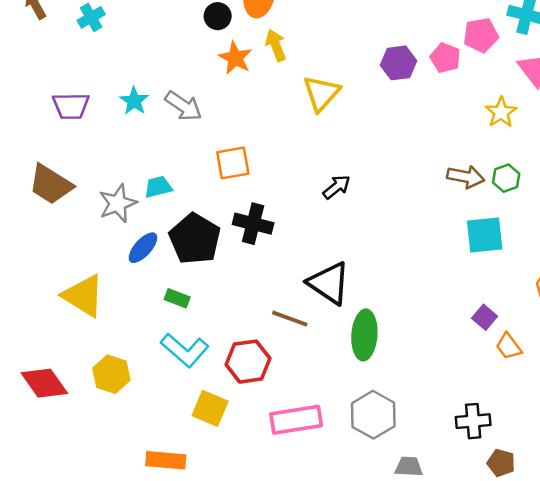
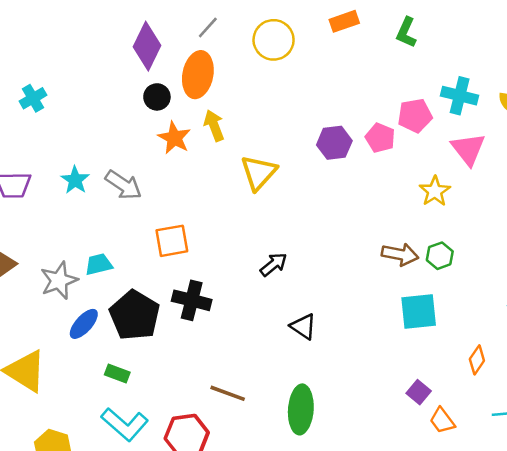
black triangle: (329, 283) -> (303, 326), moved, size x0.6

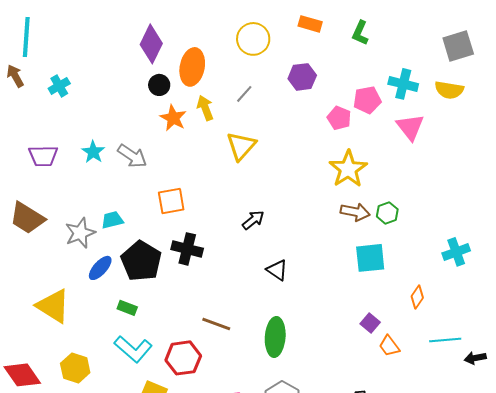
orange rectangle: (344, 21) -> (310, 24), turned 35
gray line: (208, 27) -> (244, 94), moved
purple hexagon: (334, 143) -> (302, 77), moved
yellow star: (435, 191) -> (348, 169), moved, size x1.5

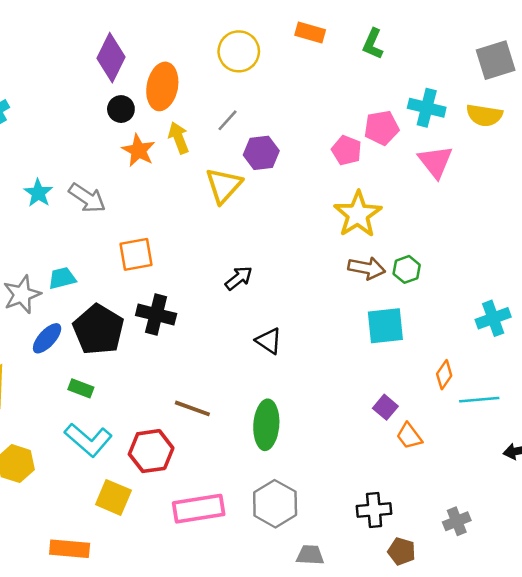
purple hexagon: (302, 77) -> (261, 153), moved
cyan line: (445, 340) -> (479, 400), moved

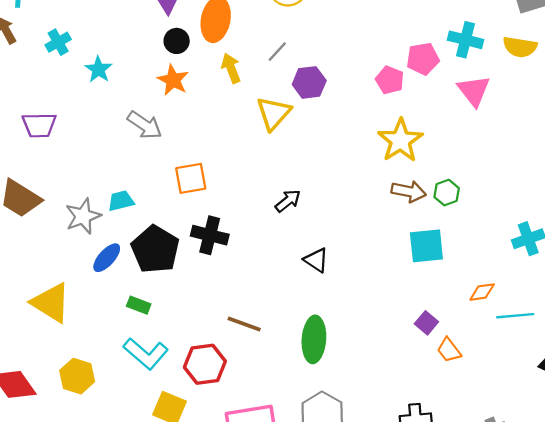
orange star: (139, 150) -> (173, 80), moved
cyan star: (38, 193) -> (98, 69), moved
orange diamond: (444, 375) -> (482, 292), turned 48

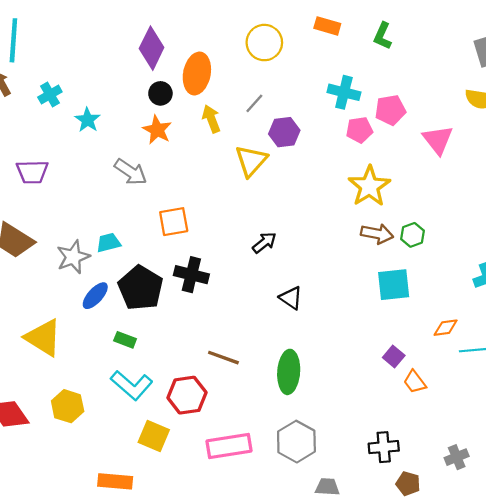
cyan cross: (466, 40) -> (344, 92), moved
pink pentagon: (390, 80) -> (359, 130), turned -30

